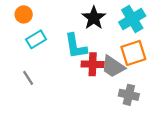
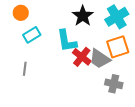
red cross: (93, 64) -> (82, 57), turned 36
gray line: (28, 78) -> (25, 69), turned 40

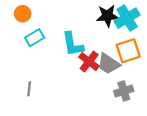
black star: (83, 16) -> (108, 16), moved, turned 30
gray line: (25, 69) -> (29, 89), moved
gray cross: (114, 84) -> (124, 91), turned -30

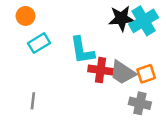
orange square: (128, 51) -> (146, 74), moved, size x0.7
red cross: (89, 62) -> (101, 70), turned -30
gray cross: (124, 91) -> (140, 103), turned 30

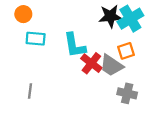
cyan rectangle: (39, 43) -> (36, 39), turned 36
red cross: (101, 70) -> (91, 63), turned 30
orange square: (146, 74) -> (126, 51), moved

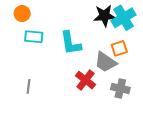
red cross: (91, 63) -> (85, 80), moved

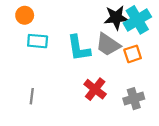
gray trapezoid: (106, 62) -> (108, 45), moved
gray cross: (120, 89) -> (134, 99), turned -30

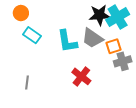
cyan rectangle: (38, 41) -> (32, 35), turned 30
gray cross: (134, 99) -> (123, 61), moved

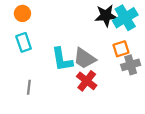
cyan rectangle: (32, 35) -> (24, 42), moved, turned 36
gray trapezoid: (92, 38) -> (85, 58), moved
cyan L-shape: (67, 41) -> (62, 59), moved

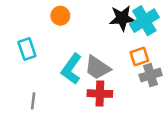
orange circle: (22, 13) -> (60, 16), moved
cyan L-shape: (62, 59) -> (71, 69), turned 45
red cross: (87, 81) -> (100, 94), turned -36

